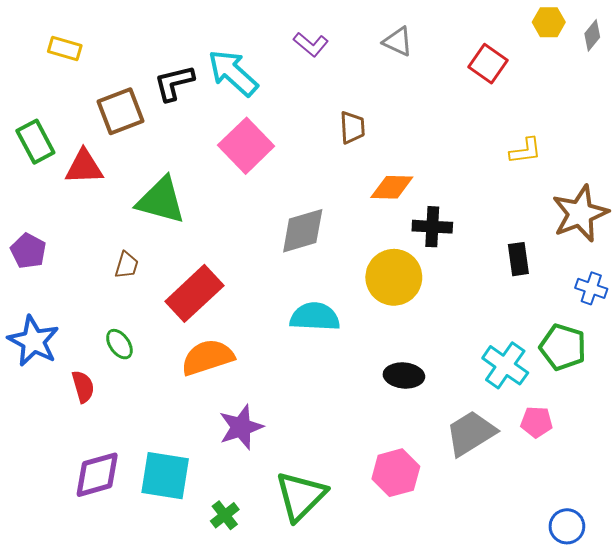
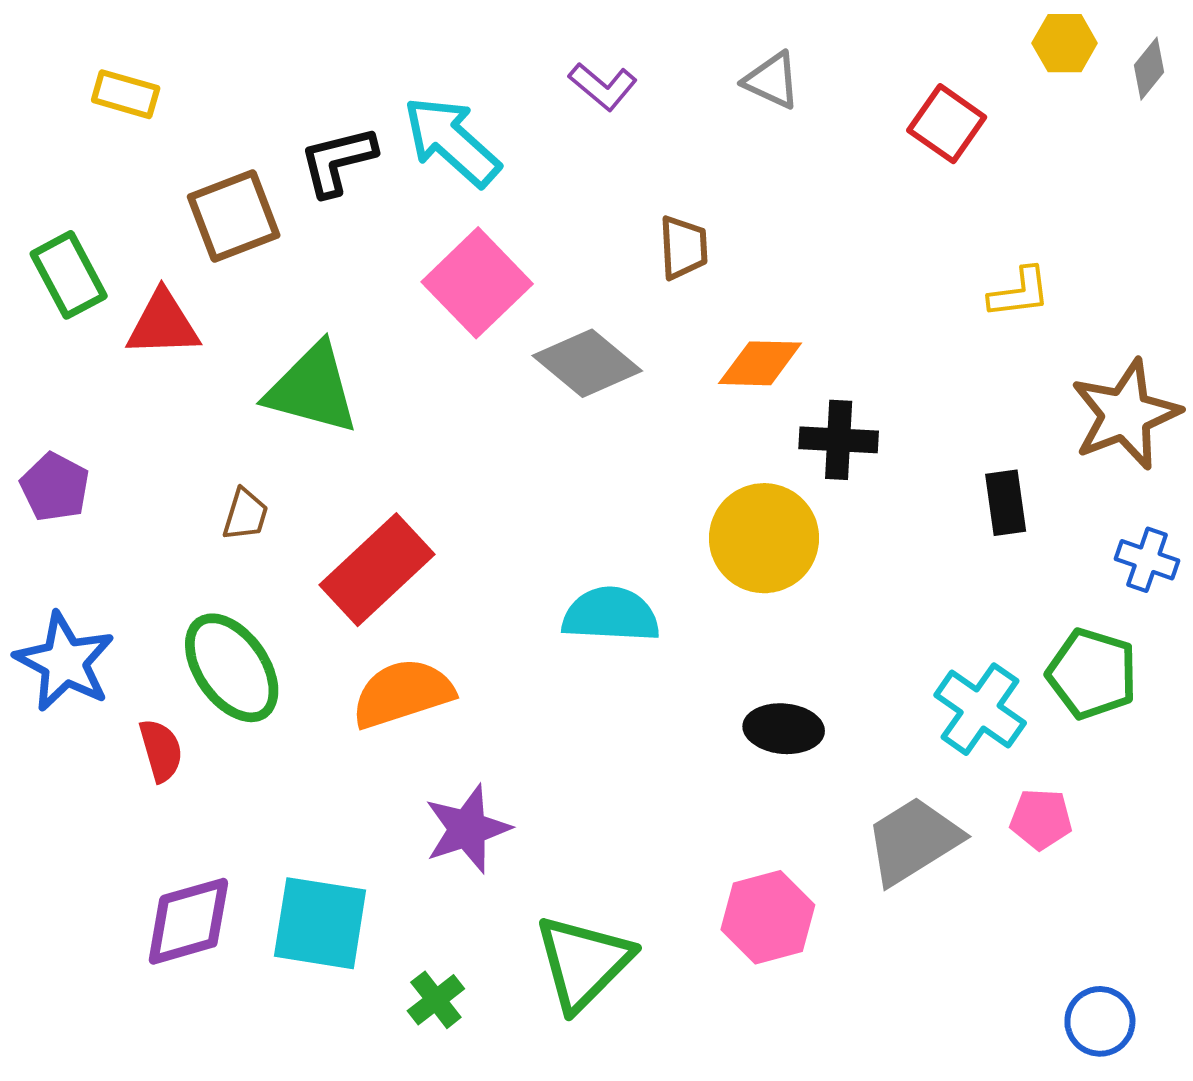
gray diamond: (303, 231) -> (587, 363), moved, turned 56
green ellipse: (119, 344) -> (232, 668), size x1.8

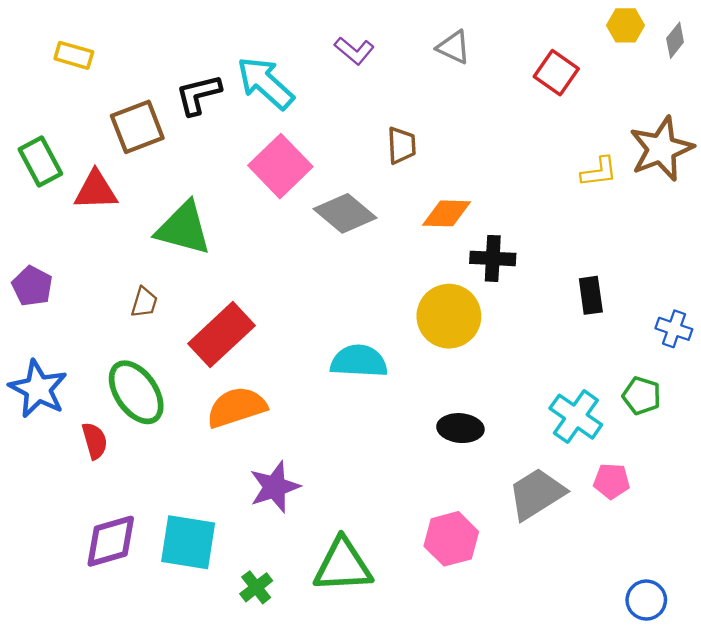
brown star: (1125, 414) -> (661, 149), moved
green pentagon: (1092, 674) -> (642, 396), size x0.7
green triangle: (583, 962) -> (343, 565), turned 42

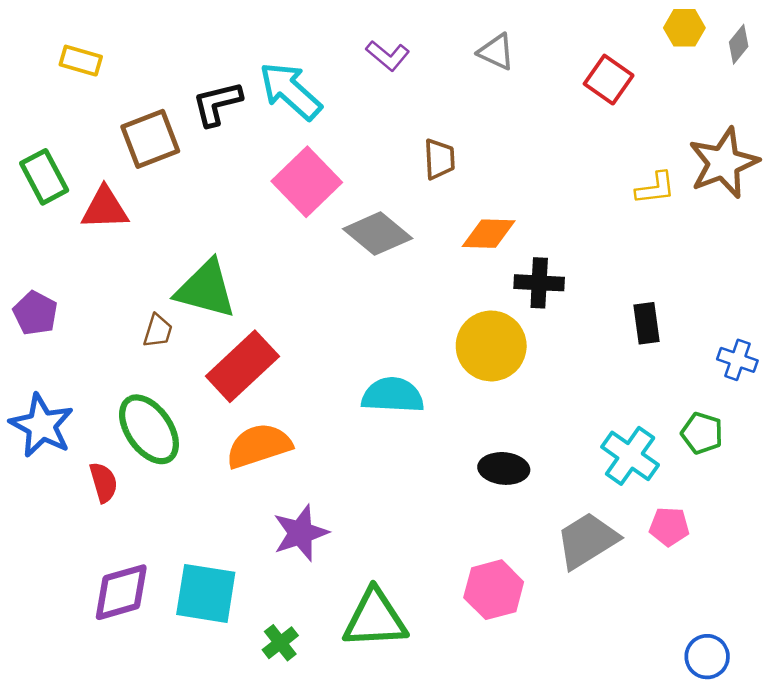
green triangle: (183, 228) -> (206, 289), moved

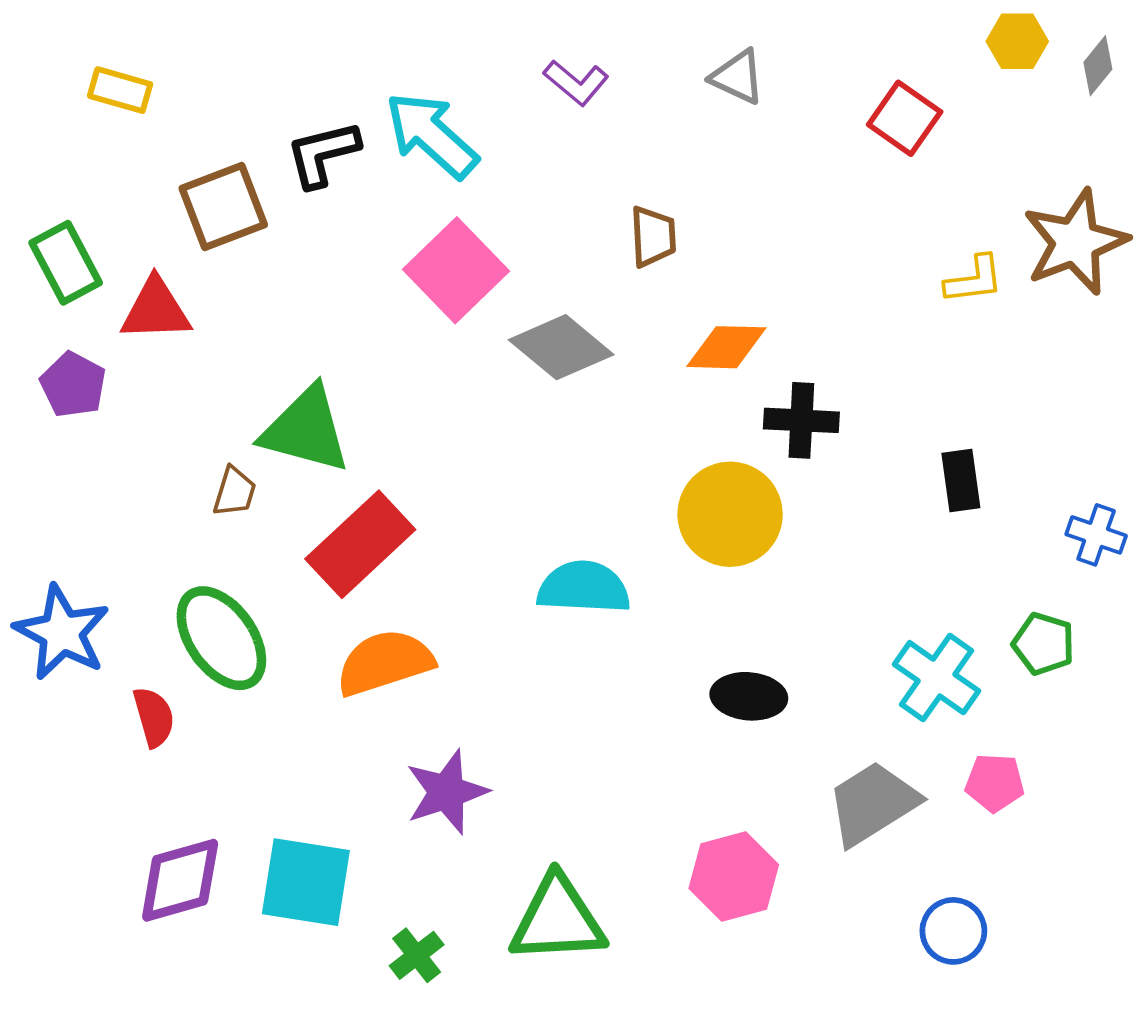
purple pentagon: (35, 313) -> (73, 385), moved
blue circle: (707, 657) -> (953, 931), moved

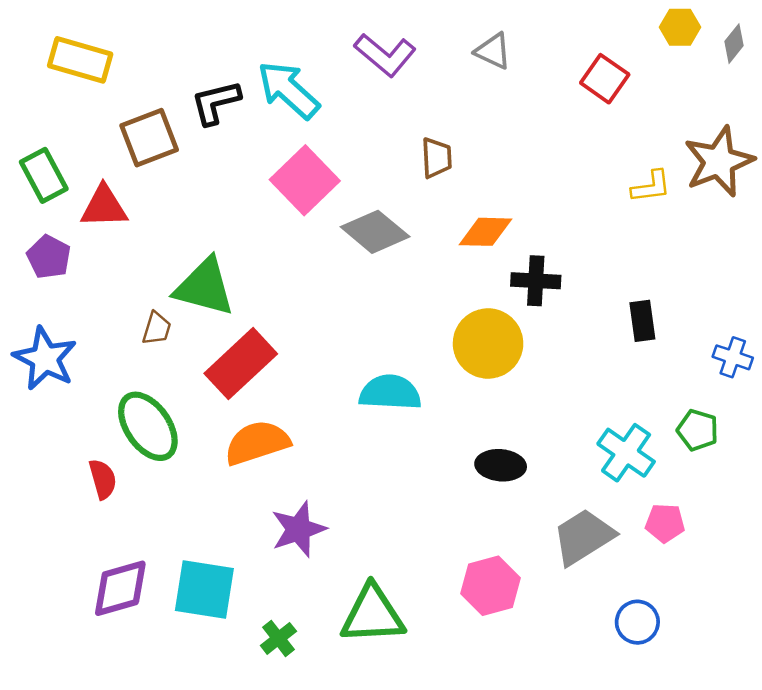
purple L-shape: (576, 83) -> (385, 55), size x1.4
yellow rectangle: (120, 90) -> (80, 60), size x1.5
blue star: (62, 632) -> (45, 359), moved

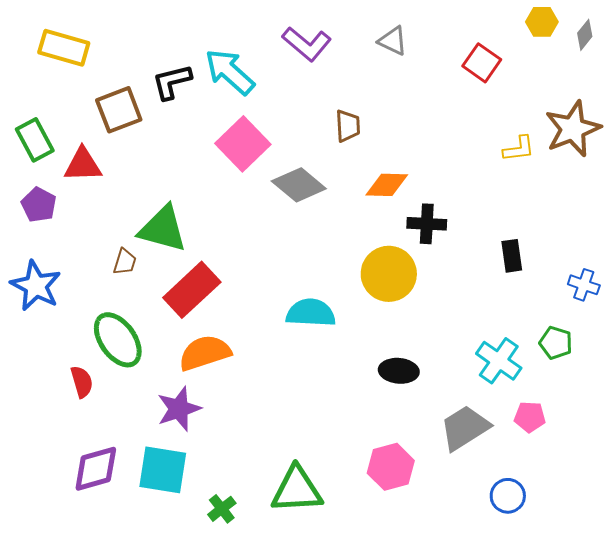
purple star: (299, 529) -> (179, 409), moved

